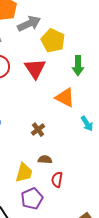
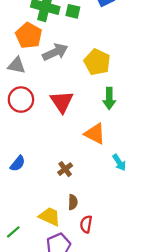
yellow pentagon: (53, 41) -> (97, 62), moved
brown semicircle: (45, 160) -> (73, 202), turned 88
yellow trapezoid: (24, 173) -> (50, 217), turned -80

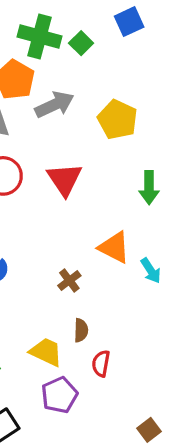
green square: (73, 11) -> (81, 43), turned 32
green arrow: (109, 98) -> (149, 188), moved
orange triangle: (95, 134) -> (114, 247), moved

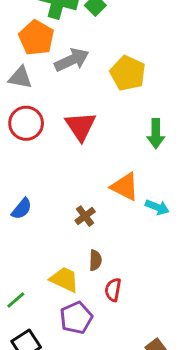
cyan arrow: (151, 271) -> (157, 207), turned -35

